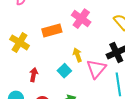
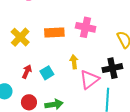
pink cross: (81, 19) -> (86, 27), turned -36
cyan square: (64, 71) -> (47, 73), moved

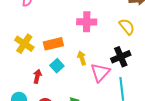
orange rectangle: (54, 32) -> (53, 44), moved
cyan square: (47, 73) -> (57, 66), moved

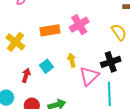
pink cross: (87, 22) -> (79, 25), turned -36
orange rectangle: (53, 44) -> (50, 30), moved

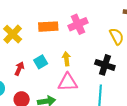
black cross: (111, 62) -> (105, 65), turned 30
pink triangle: (89, 76) -> (68, 82), moved, turned 35

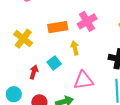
yellow arrow: (66, 59) -> (75, 48), moved

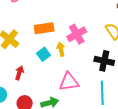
pink cross: (87, 21) -> (77, 34), moved
cyan square: (54, 63) -> (44, 54), moved

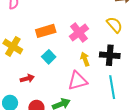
yellow arrow: (61, 49) -> (85, 59), moved
red arrow: (19, 73) -> (27, 78), turned 64

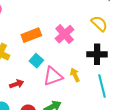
yellow arrow: (85, 59) -> (75, 75), moved
pink triangle: (78, 81) -> (53, 76), moved

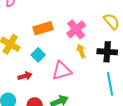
cyan square: (36, 61) -> (38, 55), moved
yellow arrow: (75, 75) -> (81, 51), moved

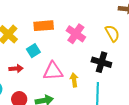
pink cross: (76, 29) -> (76, 34), turned -30
yellow arrow: (81, 51) -> (74, 80), moved

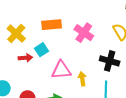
red arrow: (16, 69) -> (25, 58), moved

